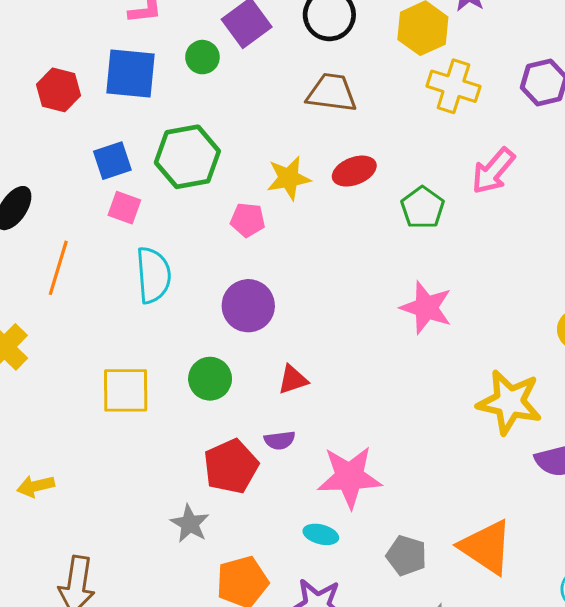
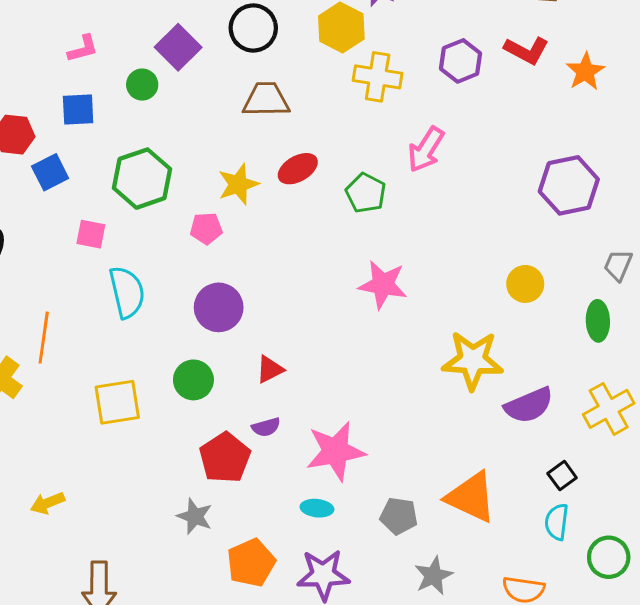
blue square: (131, 73) -> (78, 110), size x0.7
blue square: (112, 161) -> (50, 172), moved
orange line: (58, 268) -> (44, 338), moved

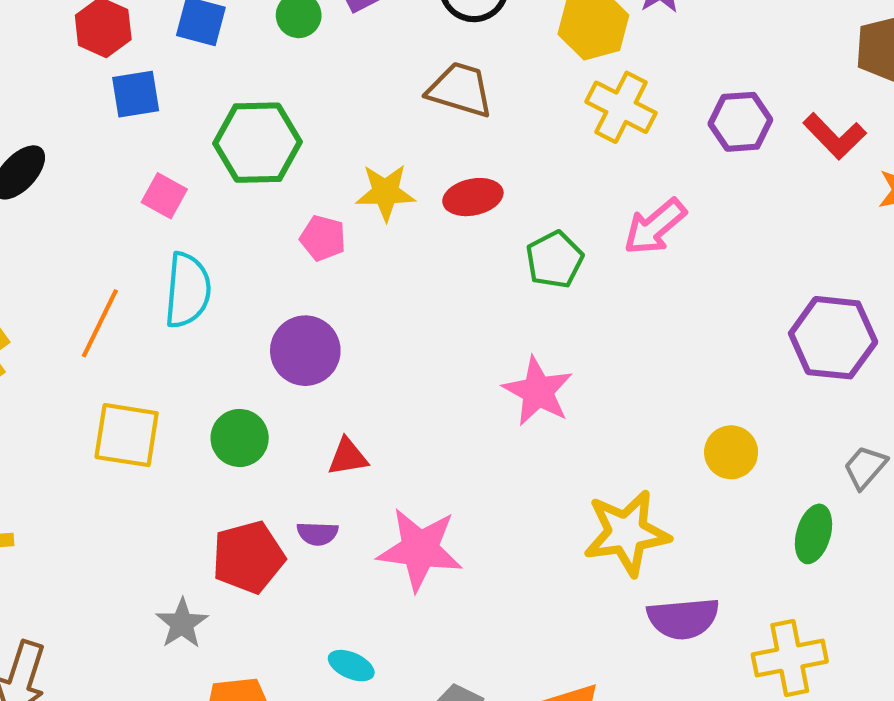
orange line: (44, 338) -> (100, 323), moved
yellow star: (473, 360) -> (627, 533), turned -30
pink star: (336, 451) -> (420, 549), moved

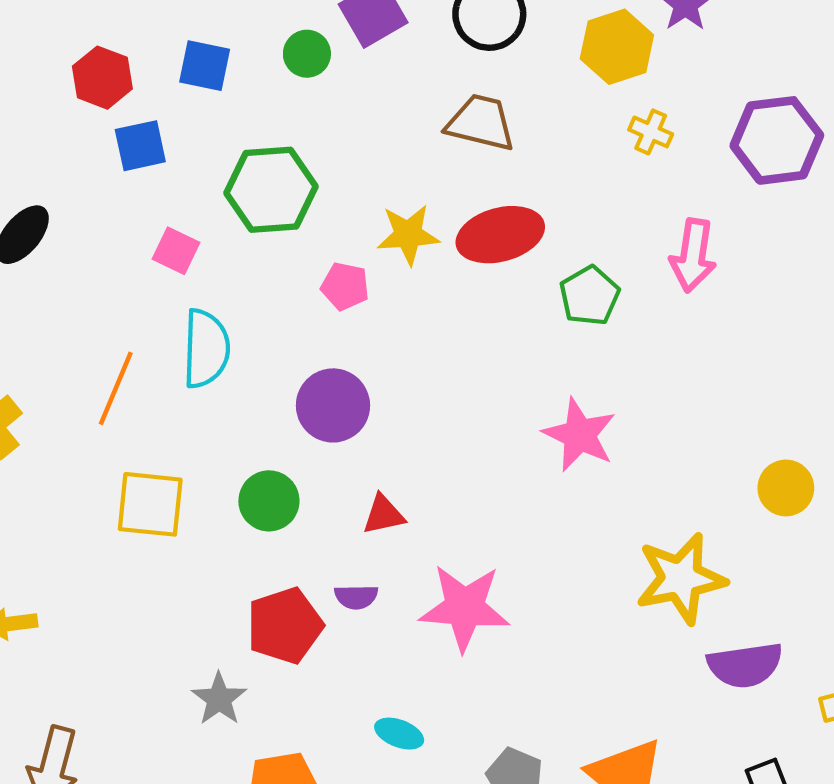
yellow cross: (621, 107) -> (651, 132), size x0.6
purple hexagon: (740, 122) -> (777, 140), size x1.4
red ellipse: (473, 197) -> (500, 235), size x1.4
pink arrow: (655, 227) -> (693, 255), turned -38

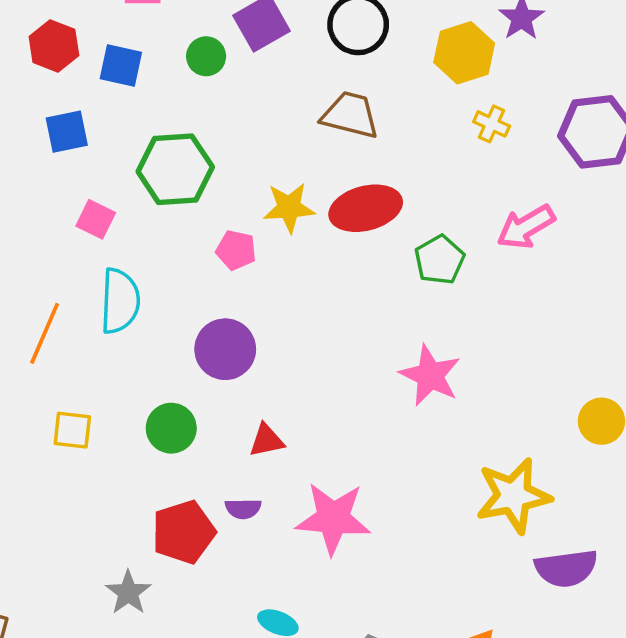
red hexagon: (102, 78) -> (54, 46), moved
pink arrow: (693, 255) -> (526, 227), turned 50
yellow square: (150, 504) -> (72, 430), size x0.7

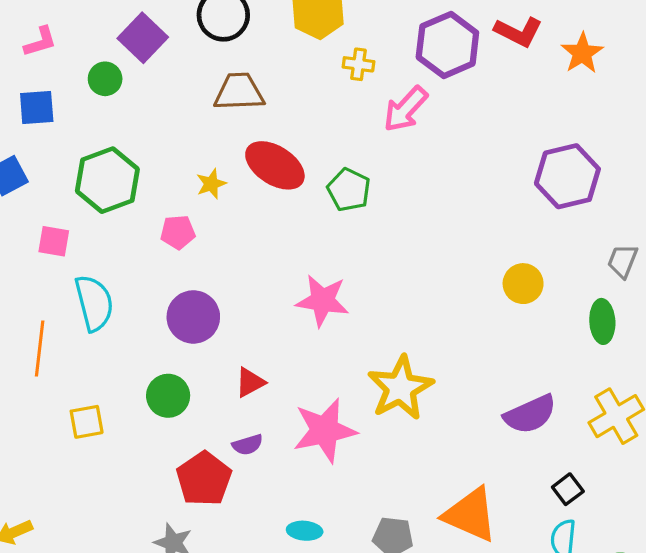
yellow star: (289, 208) -> (211, 184), size x0.7
red ellipse: (366, 208) -> (275, 165), turned 64
pink arrow: (526, 227) -> (406, 109), moved
pink star: (430, 375) -> (322, 301), moved
yellow star: (513, 496) -> (400, 388), moved

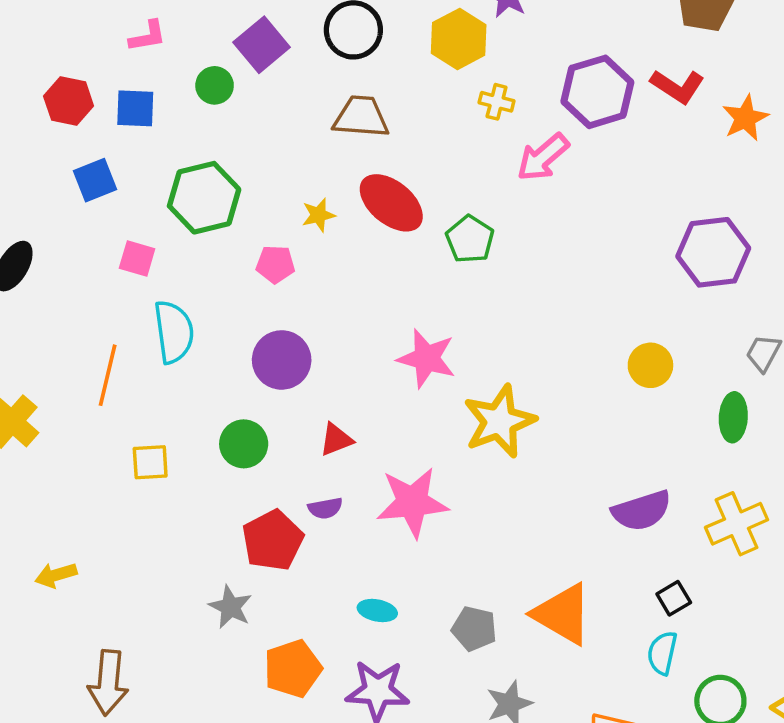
yellow star: (400, 388) -> (499, 421), moved

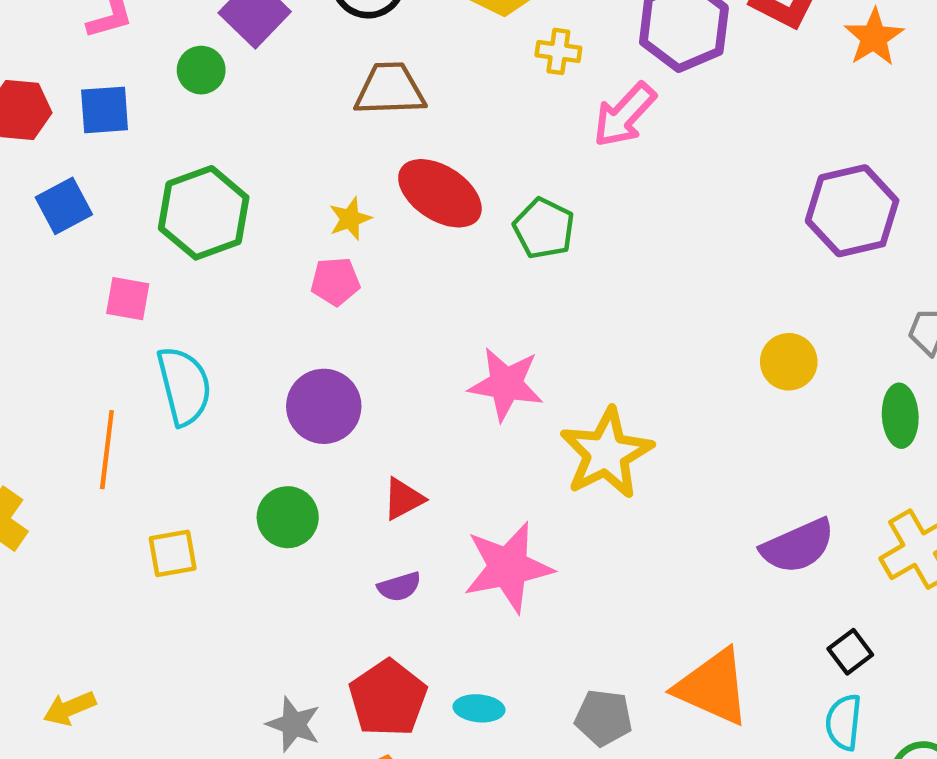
pink pentagon: (275, 264) -> (335, 281), moved
red pentagon: (273, 540) -> (388, 698), moved

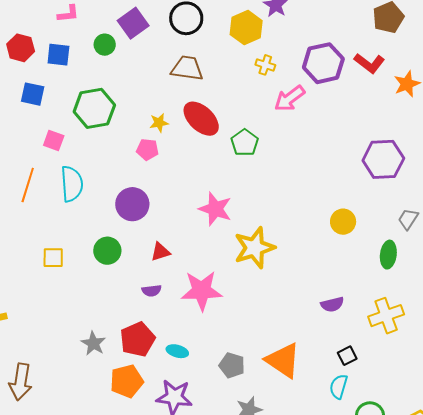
blue square: (64, 206) -> (33, 94), turned 30
orange line: (107, 450) -> (28, 185), moved
purple semicircle: (798, 546) -> (332, 304), size x0.7

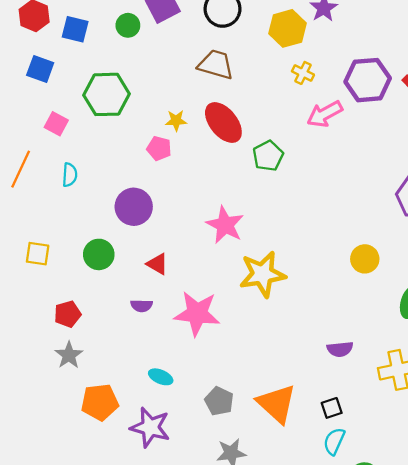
cyan semicircle: (72, 184) -> (70, 175), size x0.6
red triangle: (160, 252) -> (157, 264), turned 40
red pentagon: (138, 339) -> (68, 314), moved, size x0.7
black square: (347, 356) -> (332, 408), moved

